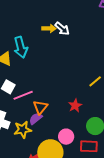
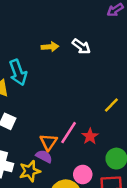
white arrow: (62, 29) -> (81, 46), moved
pink line: (23, 95) -> (69, 133), moved, turned -30
purple semicircle: (36, 118) -> (44, 156), turned 72

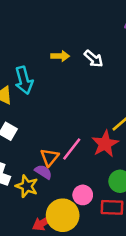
red star: (90, 136) -> (105, 144), moved, size x1.5
yellow star: (30, 171) -> (27, 186), turned 30

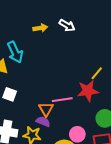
red star: (105, 144) -> (88, 91), turned 30
pink line: (72, 149) -> (62, 100), turned 54

